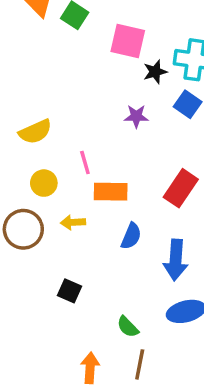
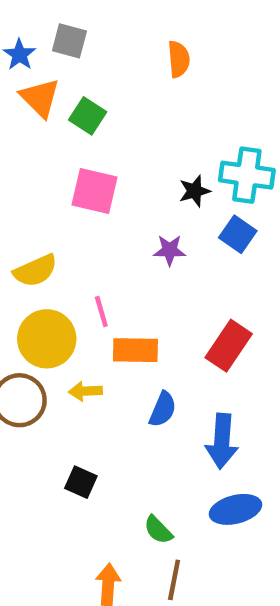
pink square: (128, 41) -> (94, 191), moved
yellow circle: (44, 183) -> (47, 339), size x1.6

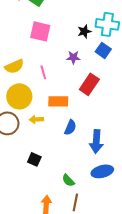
pink line: (101, 312) -> (43, 72), moved
red rectangle: (229, 346) -> (89, 84), moved

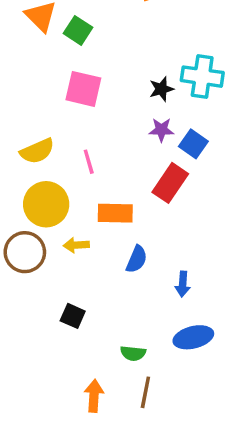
blue square: (103, 50) -> (193, 144), moved
purple star: (73, 57) -> (161, 130), moved
blue arrow: (96, 141) -> (183, 284), size x0.6
green semicircle: (68, 180) -> (133, 353), turned -40

